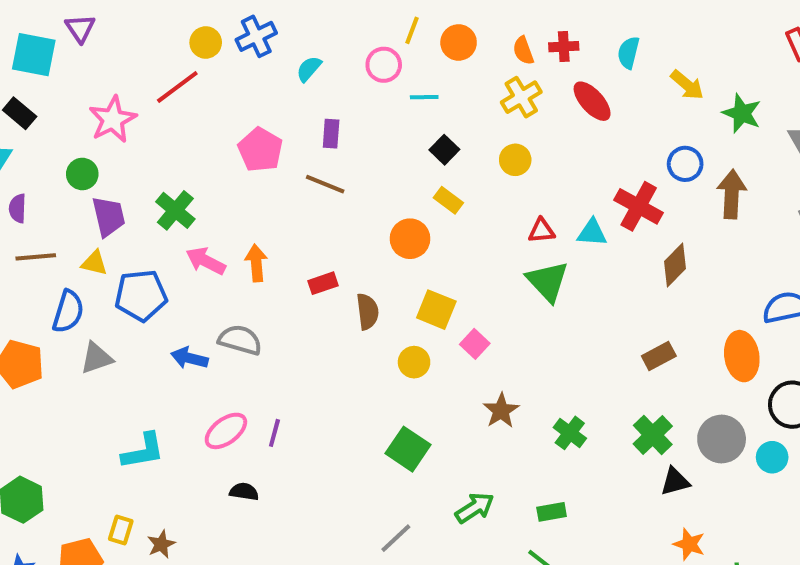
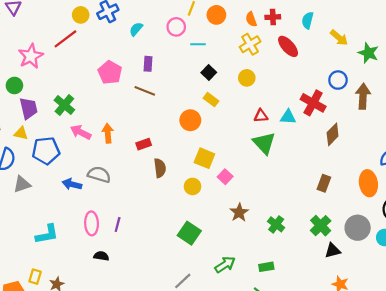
brown semicircle: (368, 312) -> (160, 168), moved
brown rectangle: (659, 356) -> (324, 183), turned -42
pink ellipse: (226, 431) -> (92, 223), turned -55

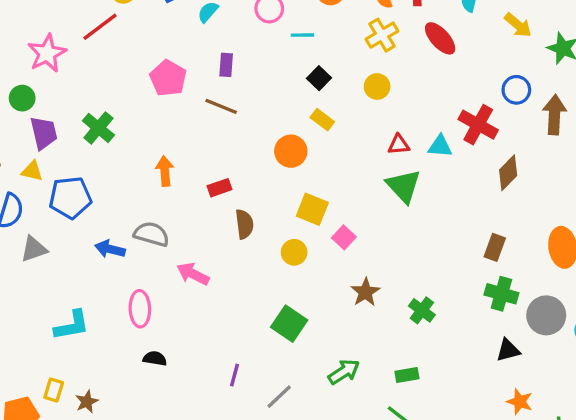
pink arrow: (81, 132) -> (193, 274), moved
purple line: (118, 224) -> (234, 375), moved
green cross: (321, 226) -> (501, 294), moved, turned -30

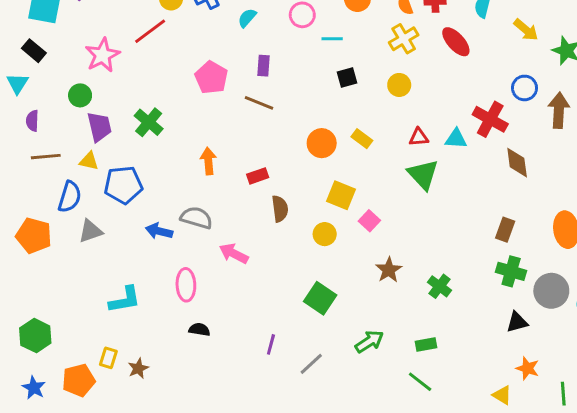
black square: (319, 78) -> (347, 78), turned 30
yellow rectangle: (322, 120) -> (362, 139), moved
brown diamond: (508, 173) -> (517, 163), turned -52

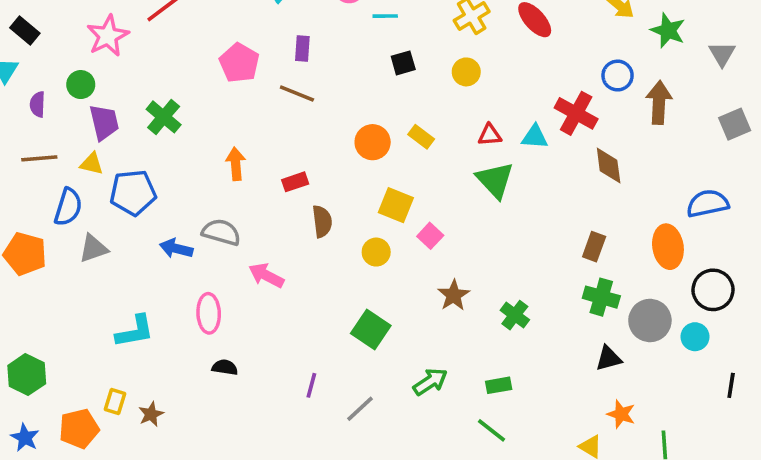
purple semicircle: (32, 121) -> (38, 104), moved

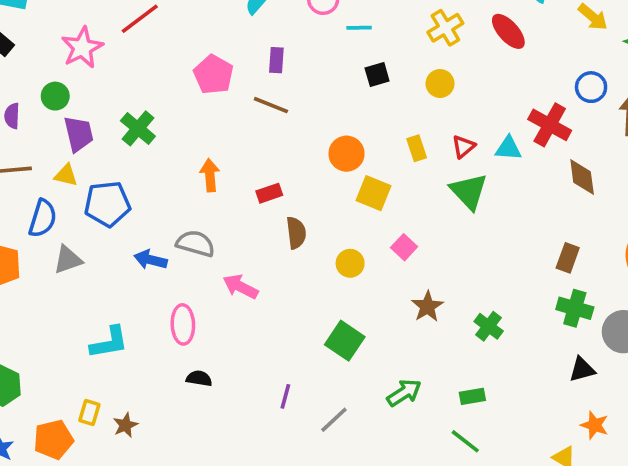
red triangle: (490, 135) -> (463, 146), turned -35
yellow rectangle: (421, 137) -> (417, 148), moved, turned 35
yellow square: (396, 205) -> (373, 193), moved

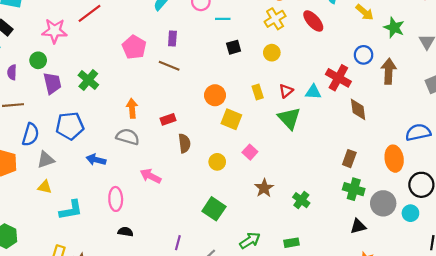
pink star: (82, 48) -> (55, 31), turned 30
yellow triangle: (66, 175) -> (45, 187), moved
gray semicircle: (195, 244) -> (128, 137), moved

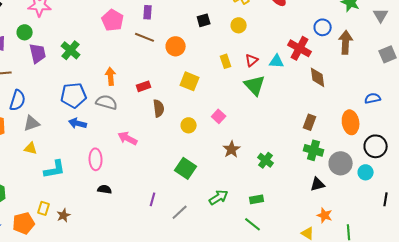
orange circle: (215, 95) -> (176, 46), moved
yellow square: (231, 119) -> (190, 81), moved
blue pentagon: (70, 126) -> (74, 95), moved
blue semicircle: (418, 132) -> (373, 98), size x0.7

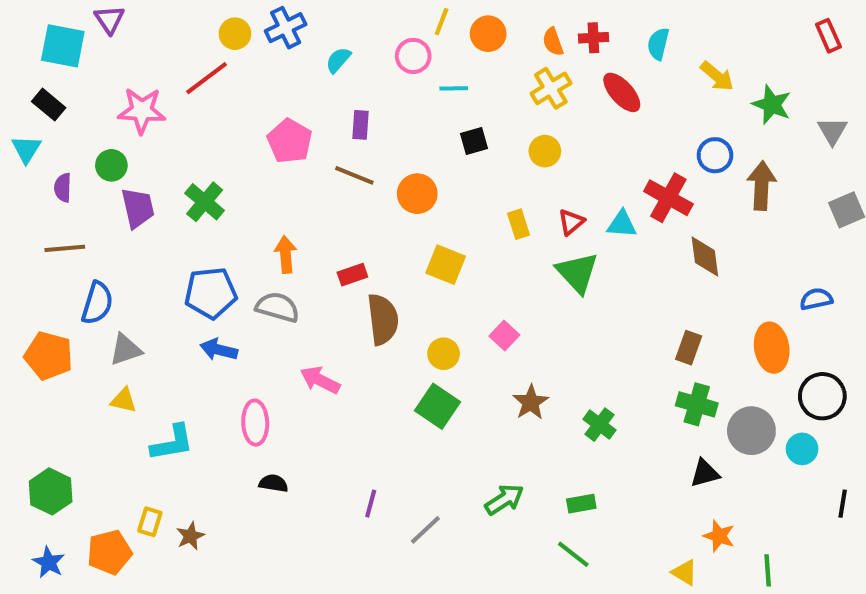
brown semicircle: (159, 108) -> (383, 319), size x1.4
green square: (186, 168) -> (437, 406), moved

